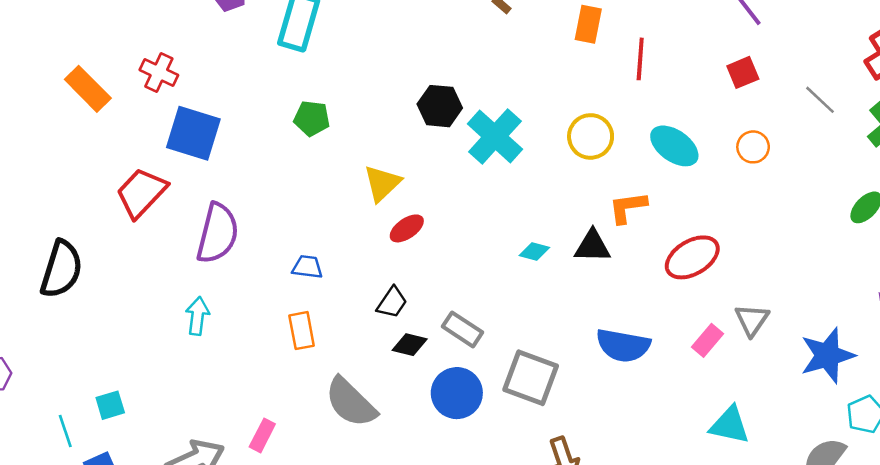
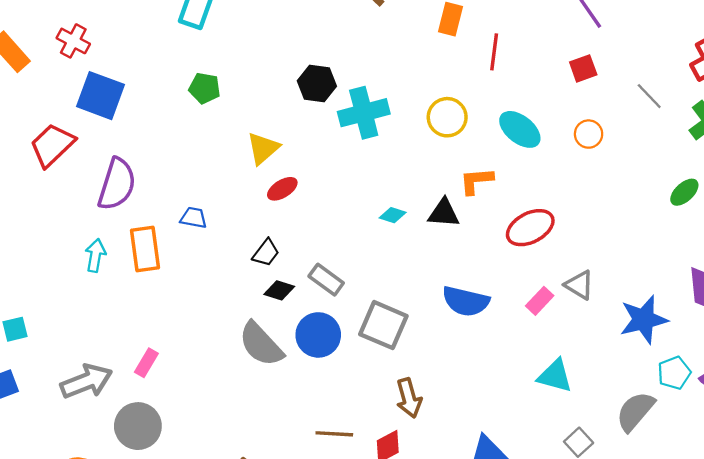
cyan cross: (495, 136) -> (364, 113), turned 30
gray triangle: (752, 320) -> (579, 285), turned -36
orange rectangle: (302, 331) -> (145, 249), moved, size x1.4
gray semicircle: (351, 402) -> (261, 344), moved

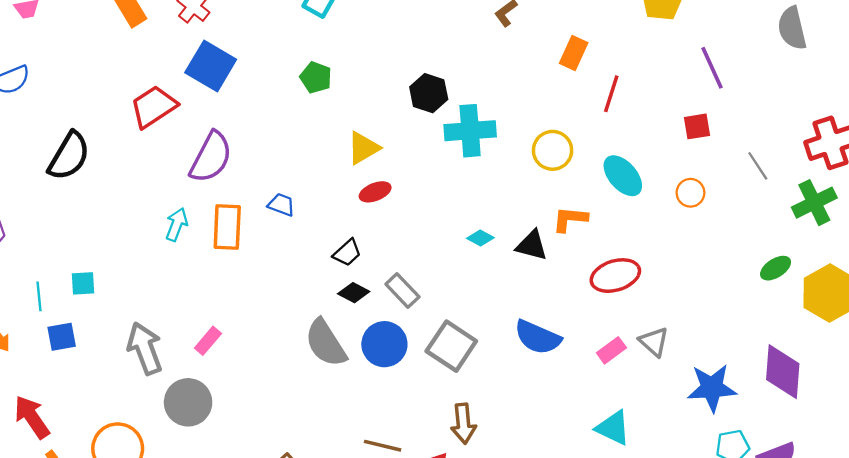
gray arrow: (86, 381) -> (145, 348), turned -99

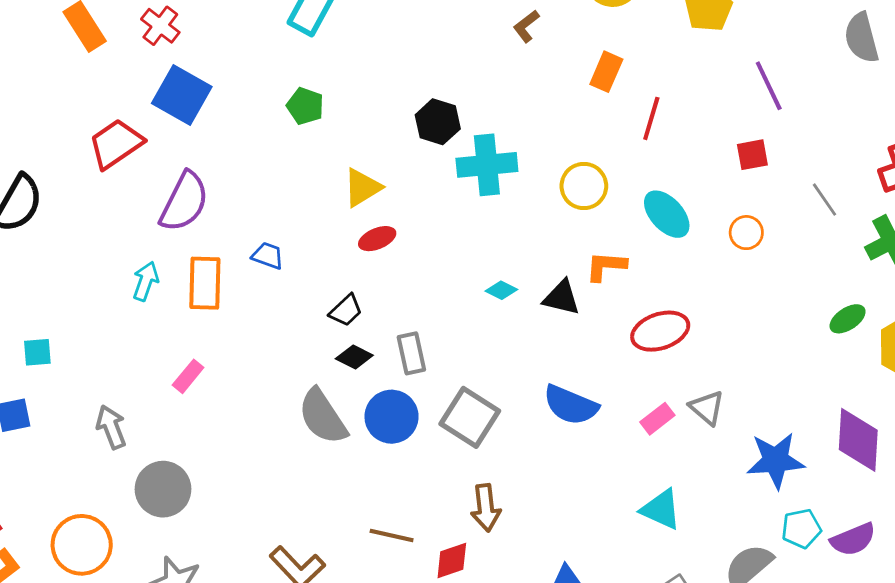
gray rectangle: (402, 290) -> (411, 353), turned 32
pink rectangle: (208, 341) -> (188, 376), moved
gray arrow: (145, 348) -> (111, 427), size x0.7

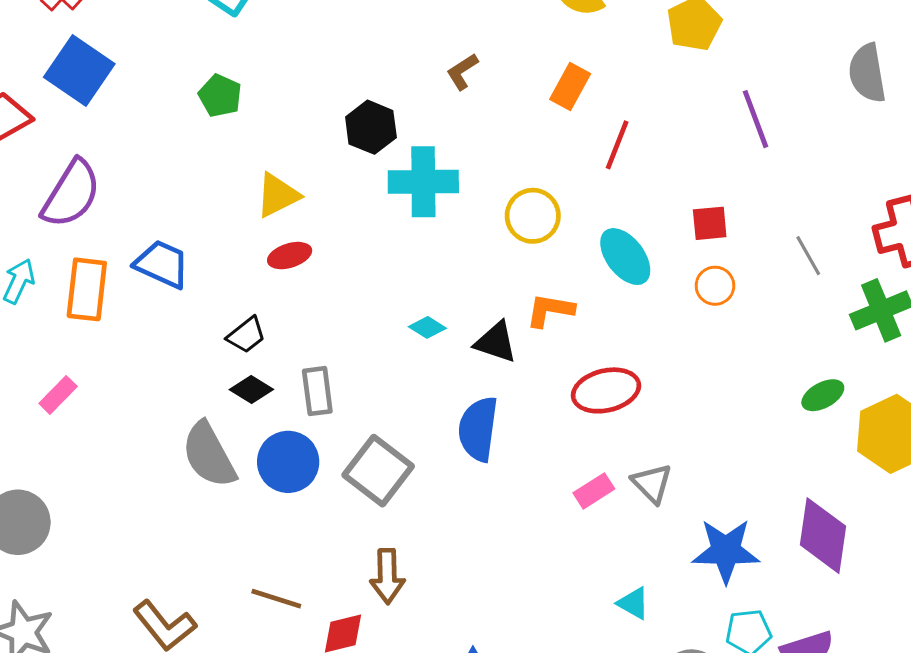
brown L-shape: (526, 26) -> (462, 72), moved
red square: (752, 155) -> (710, 223), moved
blue trapezoid: (268, 256) -> (162, 264), size x1.5
blue semicircle: (571, 405) -> (478, 429), moved, turned 70
cyan triangle: (661, 509) -> (633, 603), moved, size x0.7

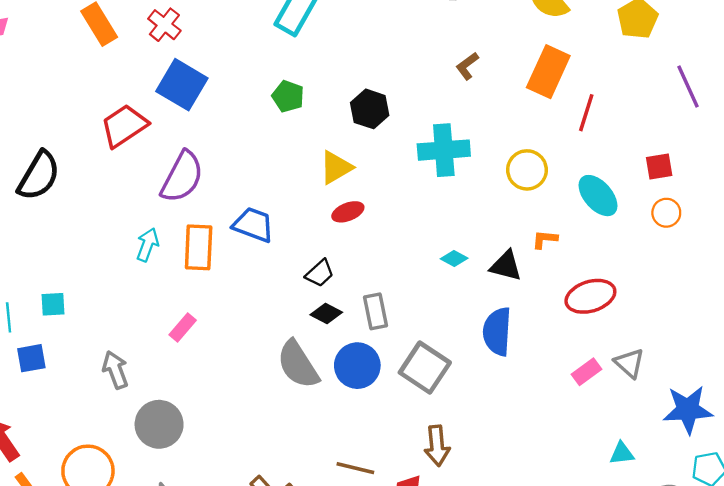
orange rectangle: (570, 86) -> (548, 72), size x1.5
black hexagon: (371, 127) -> (370, 109), moved
orange L-shape: (550, 310) -> (545, 239), size x0.7
cyan triangle: (633, 603) -> (622, 453), turned -32

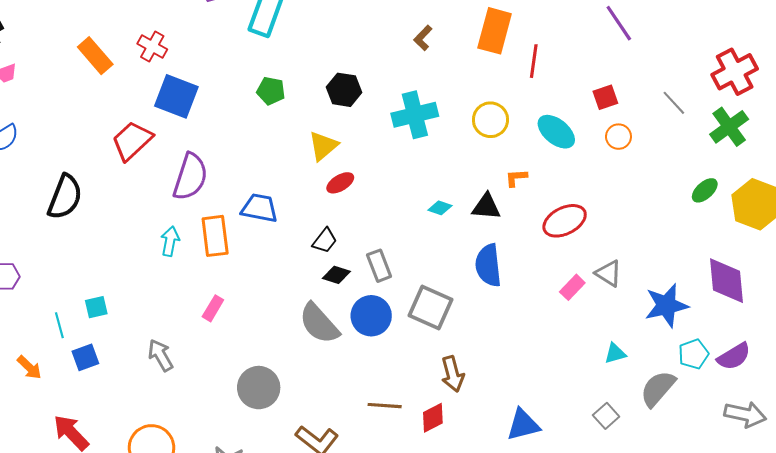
gray circle: (159, 424) -> (259, 388), moved

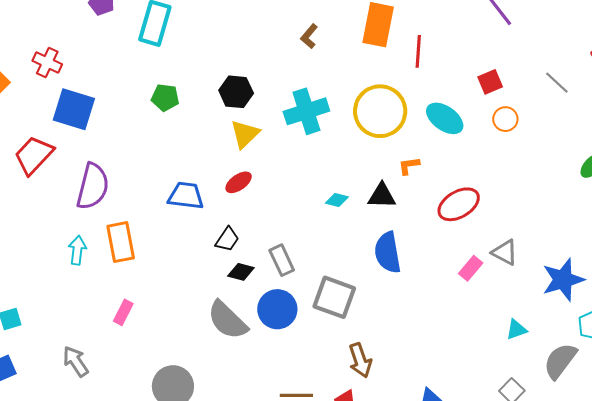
yellow circle: (490, 120) -> (380, 111), size x1.5
yellow triangle: (323, 146) -> (245, 134), moved
blue trapezoid: (260, 208) -> (186, 196), moved

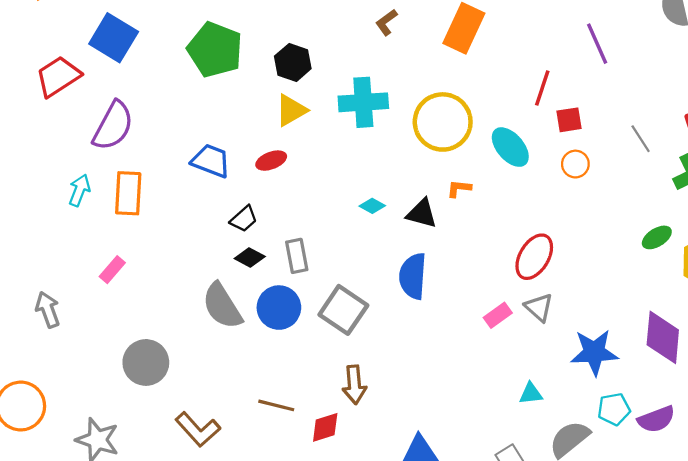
red line: (418, 51) -> (542, 88), moved
green pentagon: (165, 98) -> (215, 50), size x1.8
red ellipse: (459, 204) -> (534, 257), moved, turned -42

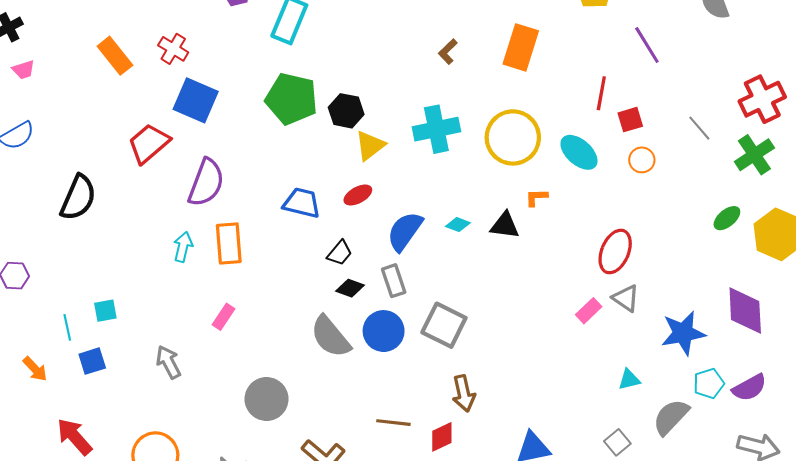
black hexagon: (293, 62) -> (346, 111), moved
blue semicircle: (413, 276) -> (405, 231), moved, turned 39

